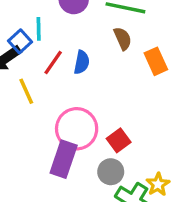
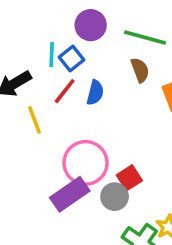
blue square: (20, 41) -> (71, 59), moved
purple rectangle: (64, 159) -> (70, 194), turned 33
gray circle: (111, 172) -> (115, 197), moved

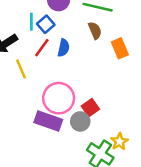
purple rectangle: (70, 194) -> (48, 121), turned 56

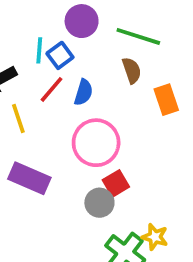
pink circle: (59, 98) -> (96, 143), moved
purple rectangle: (48, 121) -> (29, 178), moved
yellow star: (119, 142) -> (155, 237), turned -30

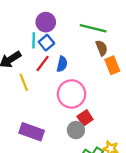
purple circle: (82, 21) -> (46, 22), moved
brown semicircle: (132, 70) -> (102, 48), moved
purple rectangle: (29, 178) -> (32, 132), moved

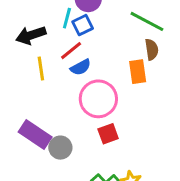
blue semicircle: (62, 64) -> (81, 67), moved, turned 35
orange rectangle: (112, 65) -> (138, 72), moved
gray circle: (76, 130) -> (60, 148), moved

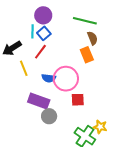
blue semicircle: (81, 67) -> (49, 78), moved, turned 48
purple rectangle: (35, 134) -> (39, 101), moved
red square: (108, 134) -> (78, 100), turned 32

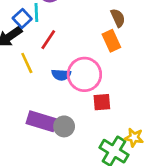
blue square: (44, 33) -> (22, 18), moved
purple rectangle: (39, 101) -> (42, 121), moved

